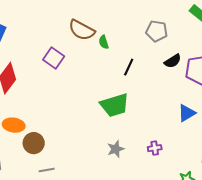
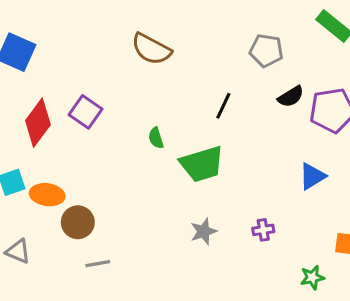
green semicircle: (104, 42) -> (156, 138), moved
purple square: (54, 58) -> (85, 112), moved

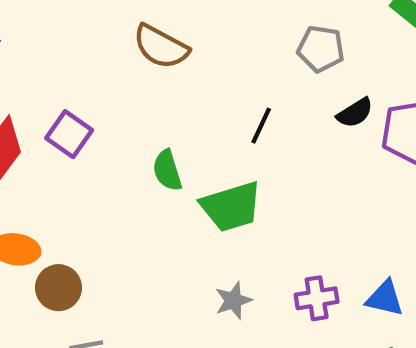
green semicircle: (156, 138) -> (167, 170), size x1.4
blue triangle: (312, 176) -> (385, 298), moved, turned 44
purple cross: (263, 230) -> (317, 298), size x1.4

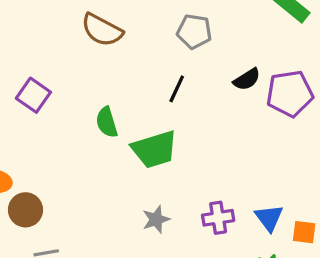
gray pentagon: (321, 49) -> (194, 32), moved
blue triangle: (385, 298) -> (269, 218), turned 40

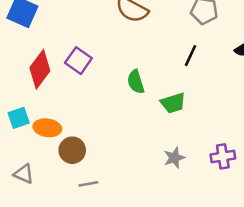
green trapezoid: (154, 149) -> (173, 103), size x0.7

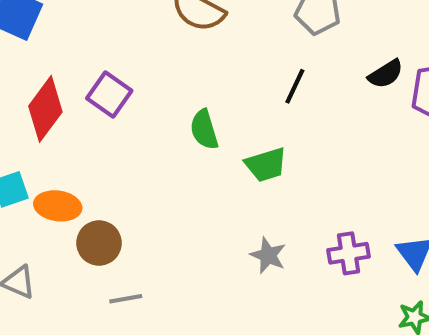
gray star: (174, 158) -> (268, 255), turned -30

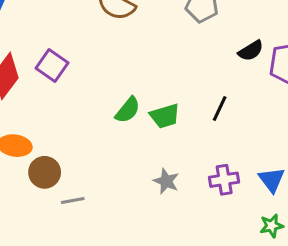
black line: (295, 86) -> (220, 109), moved
green semicircle: (204, 130) -> (128, 110), moved, turned -124
gray line: (126, 299) -> (73, 200), moved

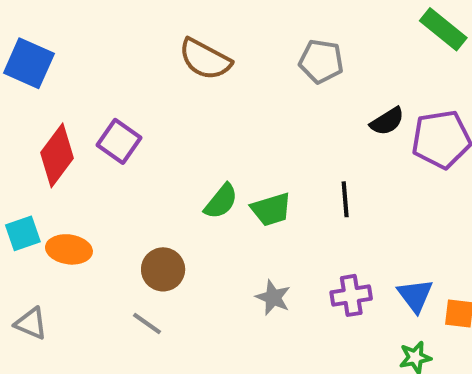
black line: (220, 109) -> (345, 199), turned -30
brown circle: (45, 172) -> (163, 269), moved
gray line: (73, 200) -> (147, 323), turned 45

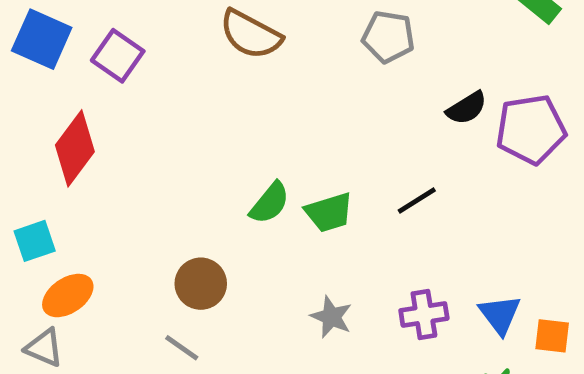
purple square: (119, 141) -> (118, 56), moved
black line: (345, 199) -> (417, 201), turned 63
orange ellipse: (69, 249) -> (68, 296), moved, turned -42

